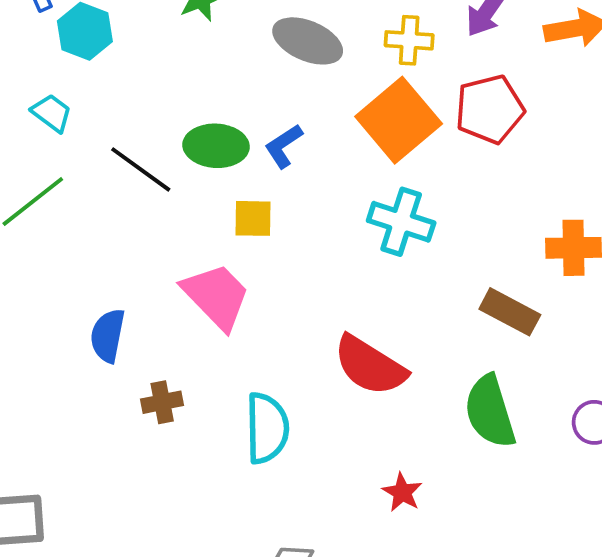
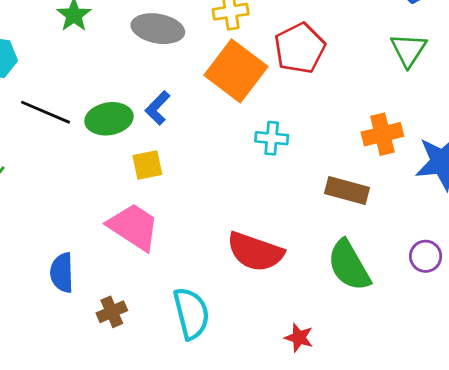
black line: (141, 169) -> (45, 112), moved
cyan cross: (401, 222) -> (272, 138), moved, size x0.7

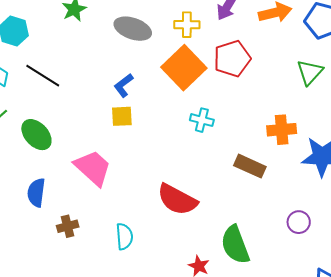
green ellipse: (109, 119) -> (36, 135), moved, turned 48
yellow square: (147, 165) -> (122, 116), moved
green semicircle: (349, 265) -> (235, 245), moved
cyan semicircle: (191, 313) -> (124, 236), size x0.7

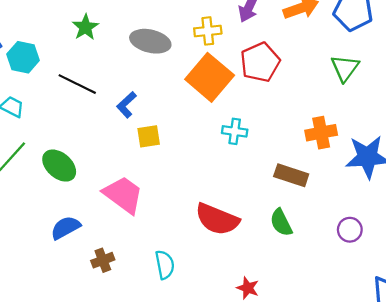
black line: (43, 76) -> (77, 84), moved
blue L-shape: (124, 85) -> (126, 105), moved
blue semicircle: (36, 193) -> (65, 228), turned 60
green semicircle: (235, 245) -> (281, 223), moved, size x0.7

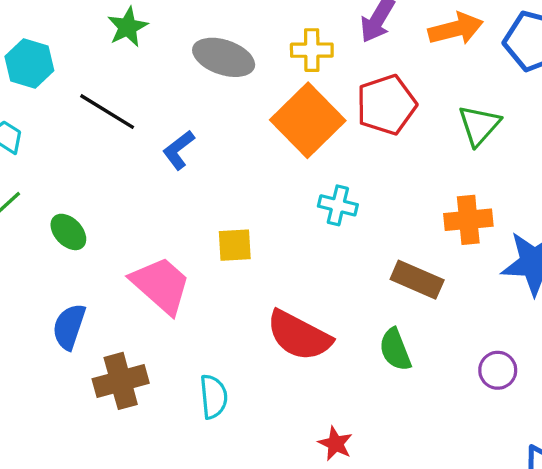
green triangle: (345, 68) -> (479, 125), moved
yellow square: (149, 136) -> (235, 245), moved
green ellipse: (59, 166) -> (68, 232), size x0.7
blue semicircle: (65, 228) -> (69, 327), turned -48
brown cross: (103, 260) -> (121, 381), size x1.5

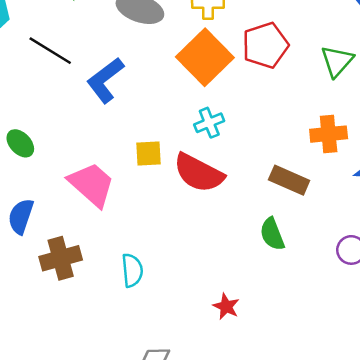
blue L-shape: (179, 150) -> (105, 80), size x1.5
cyan cross: (338, 205) -> (209, 123), moved, turned -36
red semicircle: (299, 336) -> (199, 173), moved

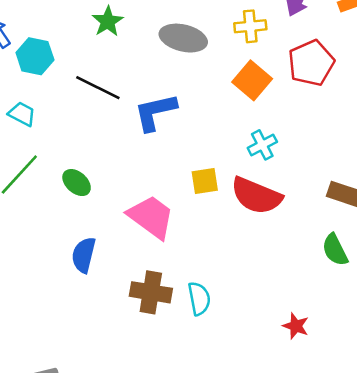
orange square: (205, 57) -> (252, 80), size x0.7
blue L-shape: (105, 80) -> (155, 112), turned 30
brown cross: (61, 258) -> (151, 292), moved, turned 30

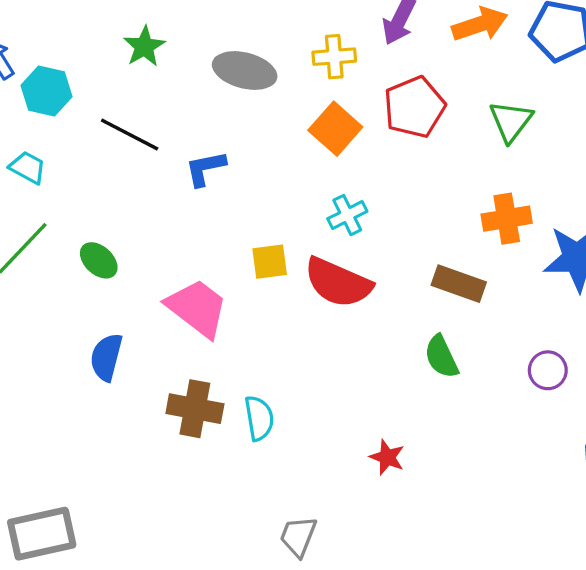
blue L-shape: (155, 112) -> (205, 168), size x0.7

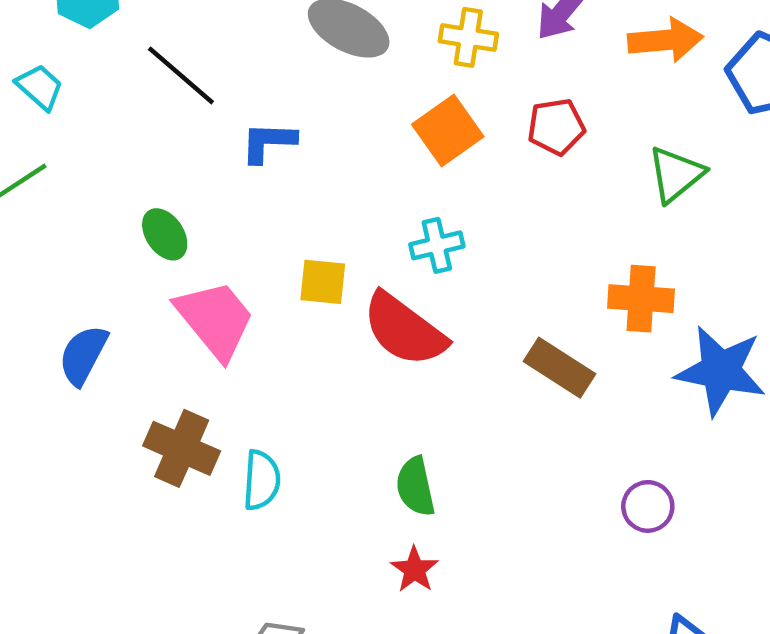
red pentagon: (414, 107) -> (556, 127), size x0.7
green ellipse: (99, 260) -> (165, 234), moved
green semicircle: (441, 357) -> (415, 487), moved

